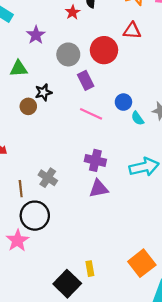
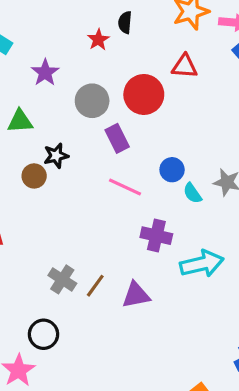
purple cross: (95, 160) -> (156, 236), moved
brown line: (21, 189) -> (95, 286), moved, turned 42
black circle: (35, 216) -> (44, 334), size x0.7

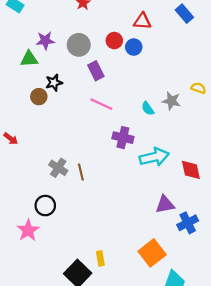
purple star: (45, 73) -> (45, 41), moved, turned 30
red circle: (144, 94) -> (114, 41), size x0.6
blue circle: (172, 170) -> (134, 47), moved
brown line: (95, 286) -> (81, 172), turned -49
purple triangle: (136, 295) -> (165, 204), moved

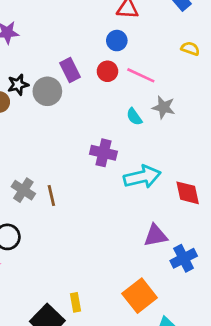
red circle: (114, 41) -> (107, 71), moved
gray circle: (79, 45) -> (47, 91), moved
yellow semicircle: (198, 88) -> (190, 49), moved
pink line: (101, 104) -> (141, 75), moved

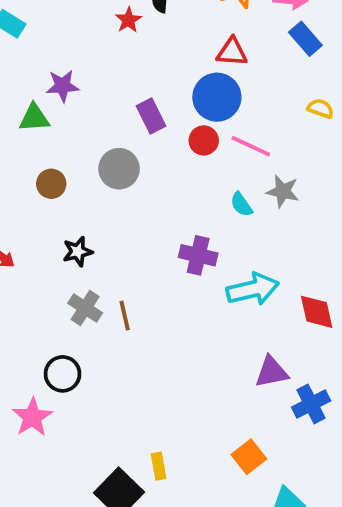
blue circle: (117, 41) -> (217, 97), size x1.6
purple rectangle: (70, 70) -> (151, 116), moved
black star: (18, 85) -> (78, 252), moved
orange square: (140, 296) -> (249, 457), size x0.7

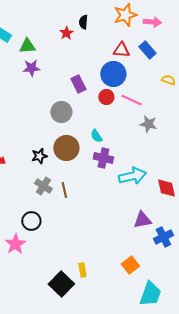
blue rectangle: (305, 39) -> (147, 50), moved
green triangle: (34, 118) -> (27, 46), moved
brown circle: (51, 184) -> (66, 148), moved, size x1.6
cyan semicircle: (241, 204) -> (96, 136), moved

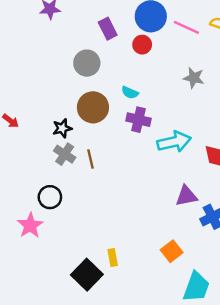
pink line: (131, 100) -> (186, 27), moved
cyan semicircle: (96, 136) -> (130, 93), turned -32
black star: (39, 156) -> (62, 128), moved

